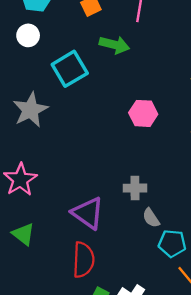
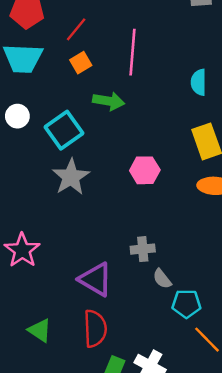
white circle: (28, 35) -> (17, 116), moved
gray star: (30, 110) -> (71, 177), moved
green triangle: (23, 234) -> (40, 330), moved

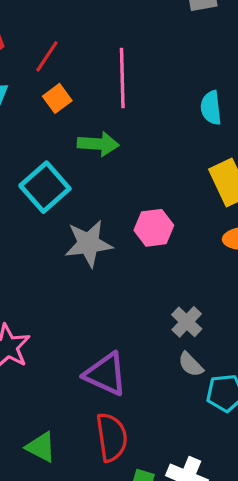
gray star: (71, 177) -> (89, 244), moved, turned 30
gray cross: (143, 249) -> (187, 322), moved, turned -35

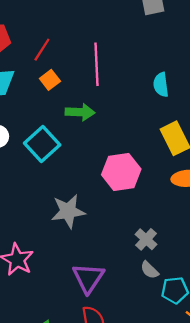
pink hexagon: (154, 228) -> (121, 172), size x1.4
gray star: (89, 244) -> (68, 211), moved
purple triangle: (106, 374) -> (88, 278), turned 40

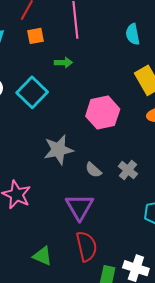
orange square: (50, 80) -> (36, 36), turned 30
green arrow: (80, 112) -> (63, 63), size x0.7
gray semicircle: (150, 270) -> (93, 170), moved

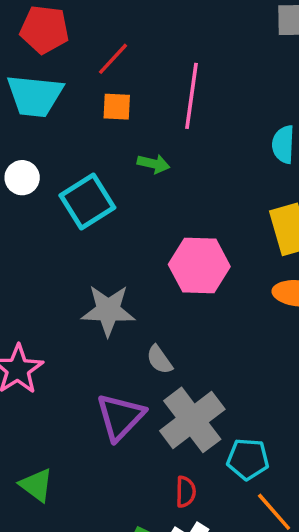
gray cross: (128, 170) -> (192, 420), moved, size x1.8
red semicircle: (86, 246) -> (186, 492), moved, size x0.6

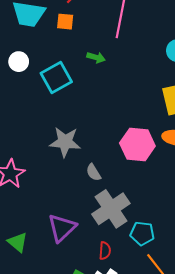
orange square: (117, 107) -> (65, 22), moved
pink hexagon: (199, 265) -> (137, 144), moved
purple triangle: (120, 417) -> (62, 228), moved

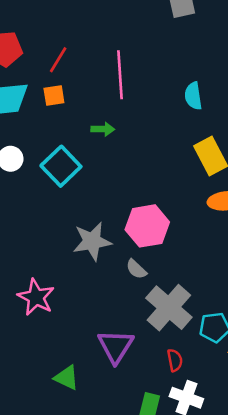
pink hexagon: (137, 144) -> (147, 226), moved

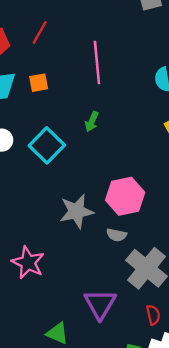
red line: (58, 60) -> (40, 33), moved
green arrow: (103, 129) -> (92, 122), moved, turned 114
gray semicircle: (136, 269) -> (117, 235), turned -30

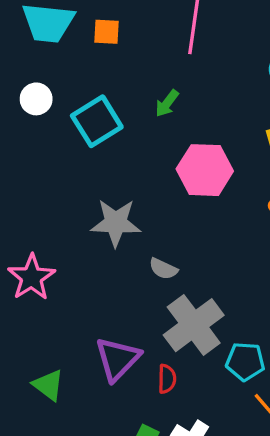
pink hexagon: (125, 196) -> (205, 170), moved
red semicircle: (153, 315) -> (167, 379), moved

